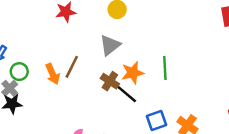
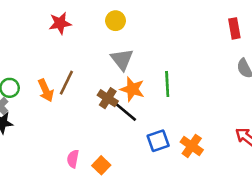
gray triangle: (110, 45) -> (122, 59), moved, turned -30
orange star: (133, 73) -> (132, 89), turned 30

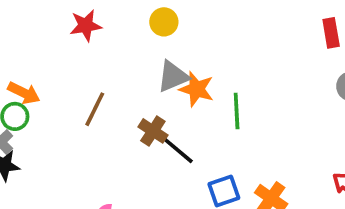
gray triangle: (122, 59) -> (173, 76), turned 45
orange star: (132, 89) -> (197, 89), moved
orange arrow: (46, 90) -> (24, 93), moved, turned -40

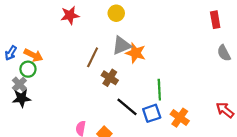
brown line: (95, 109) -> (93, 57), moved
green line: (237, 111) -> (159, 90), moved
black line: (177, 149) -> (127, 107), moved

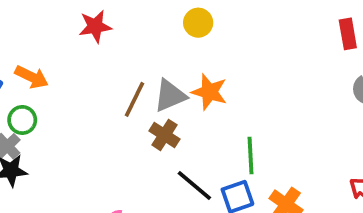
yellow circle: (116, 13) -> (198, 23), moved
gray triangle: (122, 45) -> (170, 96), moved
orange arrow: (33, 55) -> (32, 77), moved

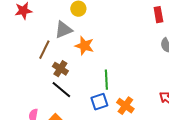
gray triangle: (170, 96) -> (63, 30), moved
black line: (194, 185) -> (61, 90), moved

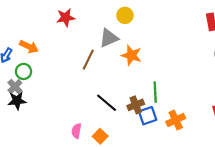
brown cross: (60, 69) -> (136, 105), moved, turned 35
orange cross: (125, 106) -> (176, 120), turned 30

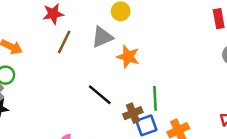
brown line: (88, 60) -> (64, 42), moved
black line: (107, 103) -> (100, 95), moved

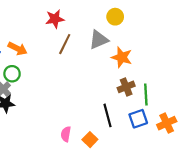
black line: (100, 95) -> (107, 115), moved, turned 35
brown cross: (133, 113) -> (126, 87), moved

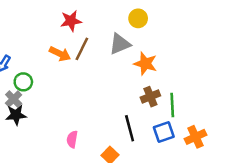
orange arrow: (18, 49) -> (60, 54), moved
pink semicircle: (66, 134) -> (72, 139), moved

